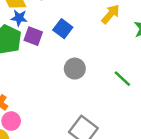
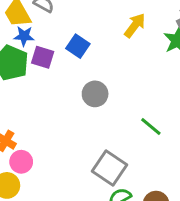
green line: (122, 79) -> (151, 126), moved

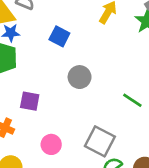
purple square: (43, 57) -> (30, 101), moved
pink circle: (21, 162) -> (51, 144), moved

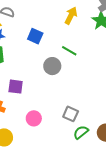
green line: (132, 100) -> (69, 51), moved
gray square: (100, 141) -> (71, 114), size x0.7

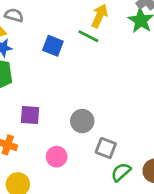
green line: (69, 51) -> (88, 36), moved
gray circle: (52, 66) -> (82, 121), moved

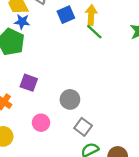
yellow arrow: (100, 16) -> (91, 15), moved, turned -36
blue square: (53, 46) -> (66, 15), moved, turned 30

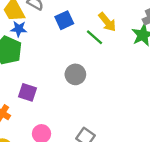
yellow arrow: (91, 15) -> (107, 22), moved, turned 138
gray circle: (70, 99) -> (75, 74), moved

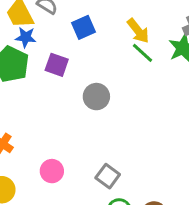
green line: (94, 37) -> (143, 53), moved
purple square: (28, 92) -> (57, 65), moved

